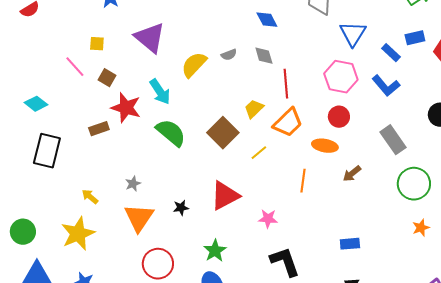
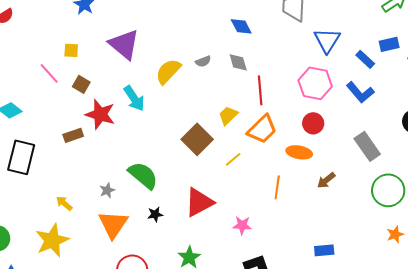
green semicircle: (171, 133) -> (143, 175), moved

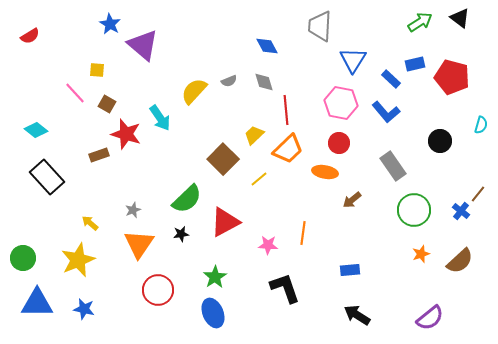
purple triangle: (124, 44) -> (143, 45), moved
black rectangle: (21, 157) -> (47, 177), turned -56
green semicircle: (143, 175) -> (187, 199), moved, turned 96
orange line: (277, 187) -> (303, 233), moved

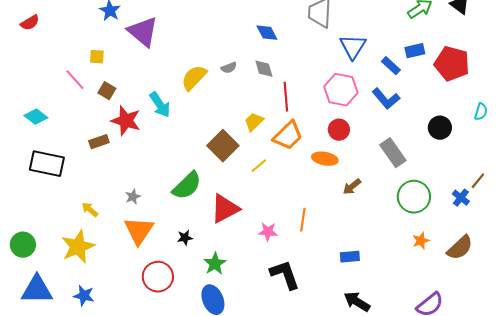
black rectangle: (47, 177) -> (47, 164), turned -36
black star: (181, 234) -> (185, 238), moved

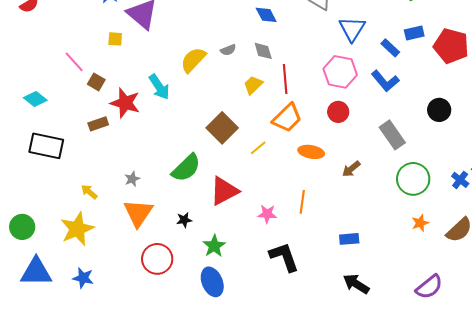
yellow square: (97, 57) -> (115, 39), moved
brown square: (107, 91) -> (96, 82), moved
yellow trapezoid: (254, 122) -> (253, 85), moved
orange ellipse: (325, 159) -> (311, 152), moved

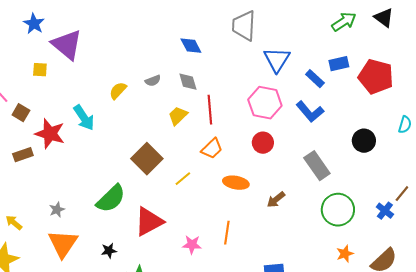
yellow semicircle: (193, 60) -> (118, 91), size x0.7
orange trapezoid: (287, 118) -> (212, 149), size x0.7

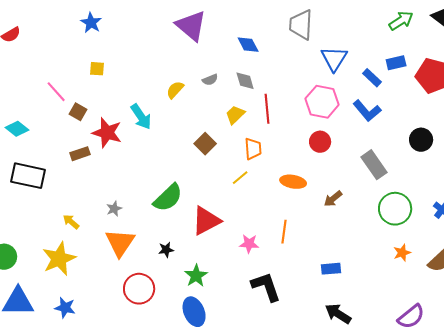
purple triangle: (67, 45) -> (191, 26), moved
orange trapezoid: (212, 149) -> (253, 149), moved, turned -50
brown square: (147, 159) -> (205, 144), moved, size x0.7

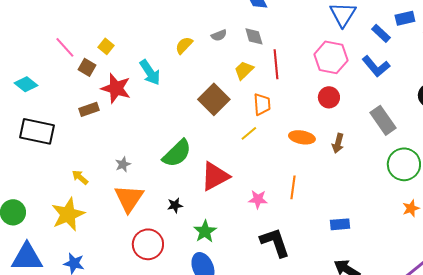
yellow square: (97, 69) -> (106, 46), moved, turned 35
brown square: (205, 144) -> (214, 99), size x1.4
brown arrow: (333, 199) -> (338, 143), moved, turned -36

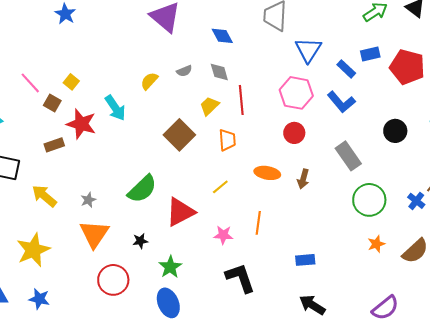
yellow line: (249, 133) -> (220, 187), moved
yellow arrow: (80, 177) -> (44, 196), moved, size x1.5

